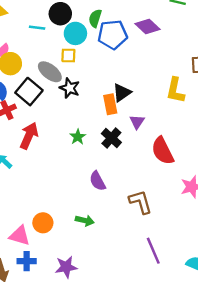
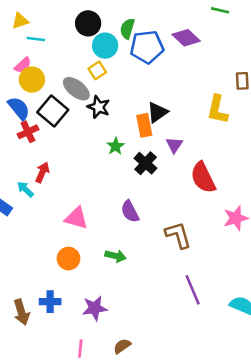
cyan line: (37, 28) -> (36, 39), moved
yellow square: (68, 56) -> (97, 70), turned -35
red arrow: (29, 136) -> (42, 172), moved, size x0.7
green star: (78, 137) -> (116, 146), moved
pink triangle: (20, 236) -> (76, 218), moved

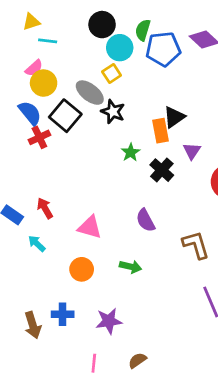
red arrow: (42, 172) -> (45, 208), moved, turned -54
cyan arrow: (25, 189) -> (37, 243), moved

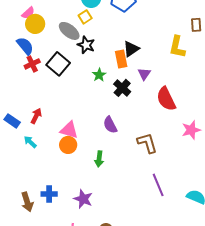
black square: (65, 116) -> (58, 64), moved
red arrow: (45, 208) -> (36, 116), turned 56
green arrow: (131, 267) -> (99, 159), turned 84
orange circle: (82, 269) -> (68, 145), moved
purple star: (109, 321) -> (83, 199), turned 30

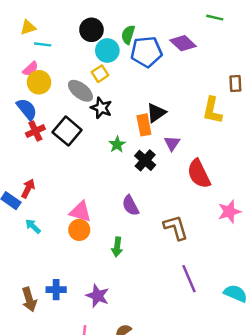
red arrow: (36, 116) -> (28, 188), moved

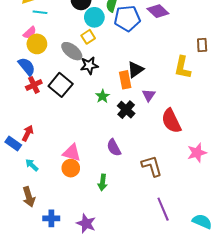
black star: (101, 108) -> (89, 65), turned -30
brown arrow: (29, 299) -> (29, 197), moved

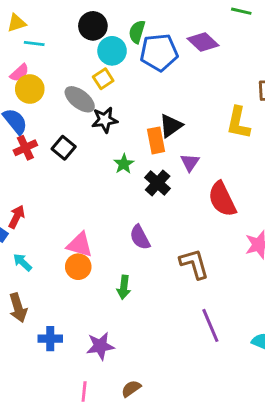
black square: (61, 85) -> (64, 148), size x0.7
purple star: (86, 223) -> (100, 346), turned -30

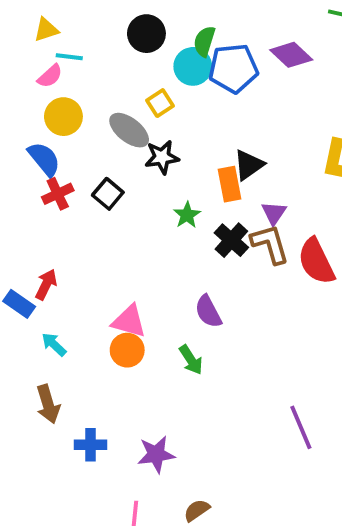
cyan circle: (112, 51) -> (193, 66), moved
pink semicircle: (19, 73) -> (50, 76), moved
brown L-shape: (194, 264) -> (270, 244), moved
green arrow: (124, 287) -> (191, 360), moved, turned -40

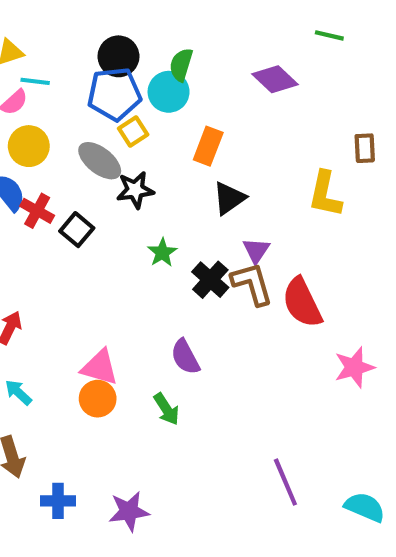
blue pentagon: (233, 68) -> (114, 94), moved
orange rectangle: (229, 184) -> (208, 146), moved, turned 32
red cross: (58, 194) -> (37, 211), moved, turned -36

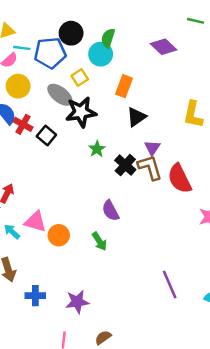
blue pentagon: (114, 94) -> (50, 53), moved
black star: (135, 190) -> (81, 112), size x1.4
pink triangle: (100, 367) -> (35, 222), moved

